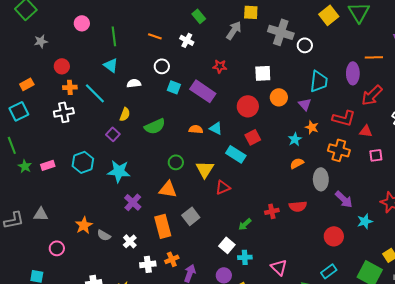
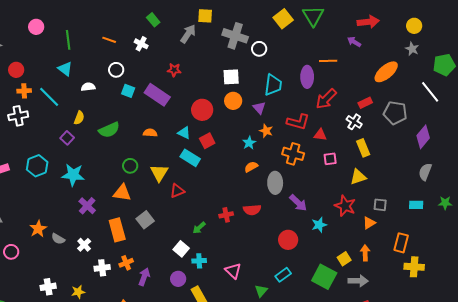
white square: (263, 73) -> (231, 77), moved
cyan triangle: (216, 128) -> (184, 133), moved

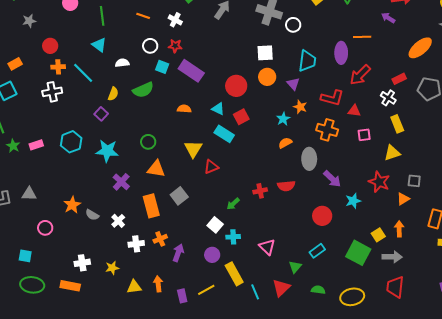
red star: (174, 70) -> (175, 46), moved
green semicircle: (109, 130) -> (143, 90), moved
green circle: (130, 166) -> (148, 142), moved

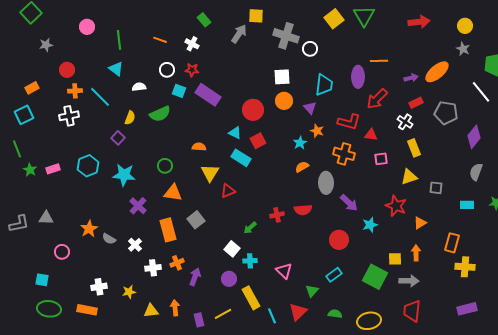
purple arrow: (388, 18) -> (411, 78), moved, turned 136
orange semicircle: (184, 109) -> (199, 147), moved
gray square: (414, 181) -> (436, 188), moved
yellow square: (378, 235) -> (395, 259), turned 32

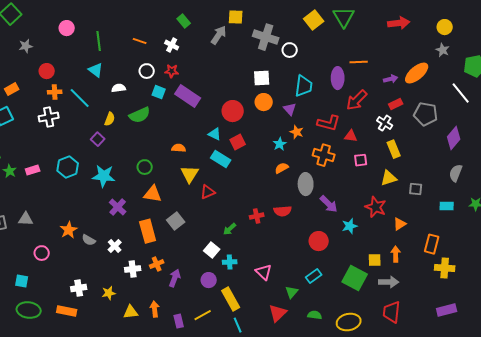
cyan line: (272, 316) -> (238, 325), moved

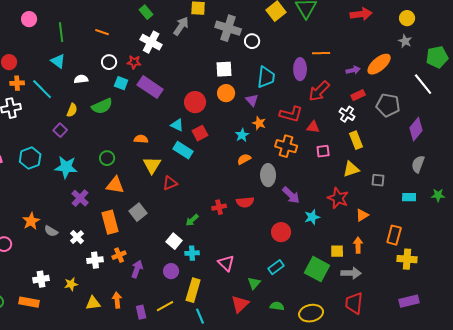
white cross: (172, 45) -> (151, 42), moved, size x1.5
yellow rectangle: (231, 299) -> (193, 290), turned 45

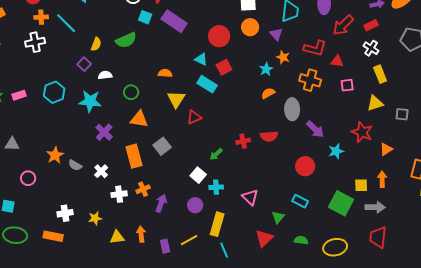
white semicircle: (81, 79) -> (105, 75), moved
red rectangle: (358, 95) -> (371, 25), moved
cyan rectangle: (276, 267) -> (300, 201), turned 63

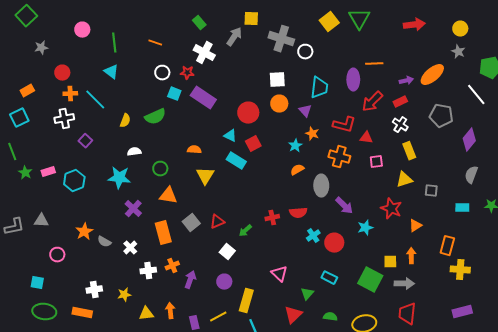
purple square: (84, 64) -> (85, 141), moved
cyan hexagon: (54, 92) -> (74, 181), moved
red triangle: (194, 117) -> (217, 222), moved
cyan cross: (216, 187) -> (313, 236), moved, turned -32

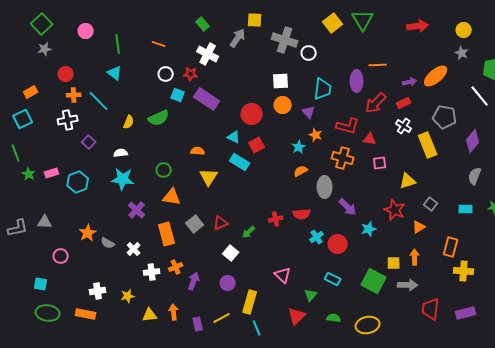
green square: (26, 16) -> (42, 24), moved
yellow rectangle: (409, 151) -> (428, 145), moved, size x1.4
white semicircle: (134, 152) -> (121, 153), moved
gray square: (431, 191) -> (431, 204), moved, turned 32
red trapezoid: (407, 314) -> (431, 309), moved

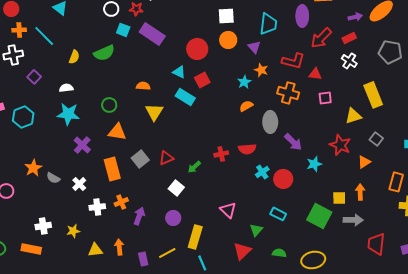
yellow rectangle: (428, 145) -> (373, 95), moved

